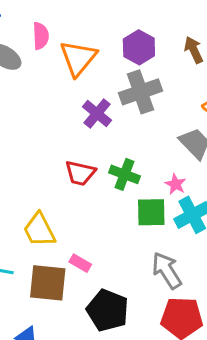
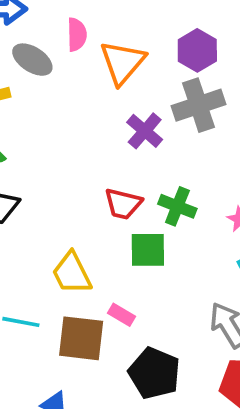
green square: (151, 212) -> (148, 250), moved

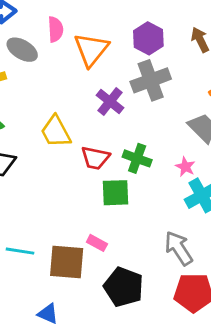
yellow trapezoid: (72, 273) -> (56, 132), moved

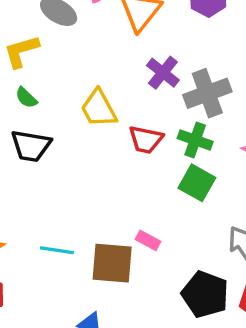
gray cross: (151, 80) -> (207, 93), moved
green square: (116, 193) -> (197, 183), moved, turned 32
black pentagon: (124, 287) -> (205, 294), moved

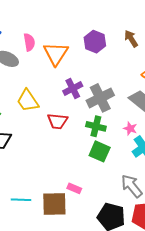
purple cross: (163, 73) -> (73, 89), turned 30
yellow trapezoid: (99, 109) -> (28, 101), moved
red trapezoid: (146, 140) -> (57, 121), moved

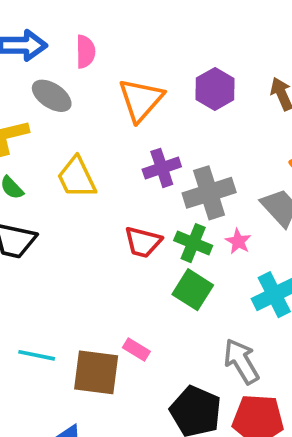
pink semicircle: (29, 42) -> (85, 52), moved
red trapezoid: (57, 121) -> (143, 242), moved
pink star: (130, 128) -> (238, 241), moved

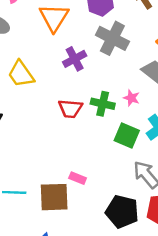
gray cross: (209, 193) -> (112, 38), moved, turned -36
green square: (193, 290) -> (127, 135), moved

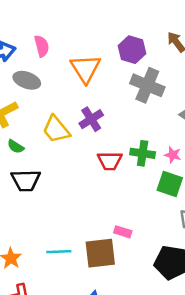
purple cross: (75, 59) -> (91, 119), moved
pink star: (131, 98) -> (173, 155), moved

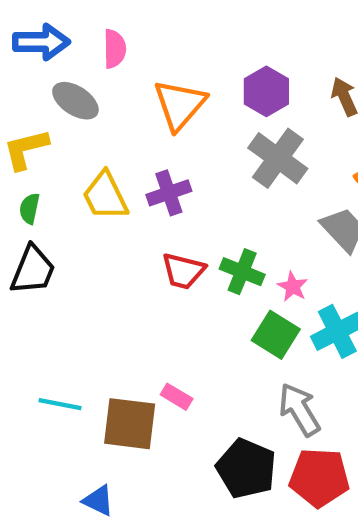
green semicircle: (16, 147) -> (30, 208), turned 56
black trapezoid: (26, 180) -> (33, 270), turned -80

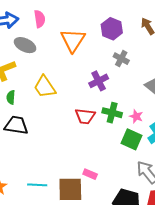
gray cross: (278, 158) -> (121, 59), size x0.6
purple cross: (169, 193) -> (99, 81), moved
black trapezoid: (33, 270) -> (16, 125), turned -95

